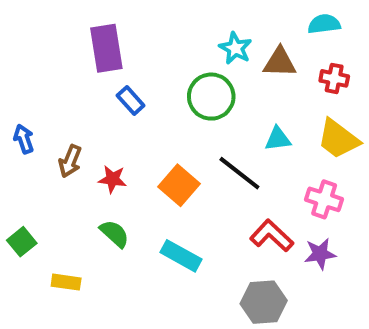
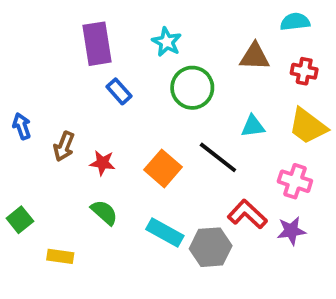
cyan star: (235, 48) -> (167, 42), moved
gray hexagon: (264, 302) -> (211, 247), moved

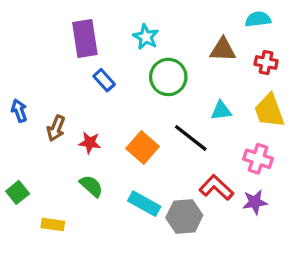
yellow trapezoid: (308, 126) -> (269, 111), turned 33

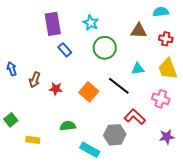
green semicircle: (91, 186) -> (68, 126), moved, turned -49
purple star: (255, 202) -> (167, 137), moved
cyan rectangle: (144, 204) -> (90, 150), moved

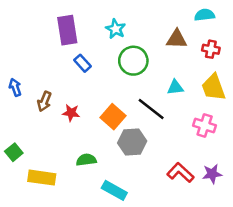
red L-shape: (135, 117) -> (180, 173), moved
gray hexagon: (115, 135) -> (132, 142), moved
yellow rectangle: (33, 140) -> (42, 178), size x1.5

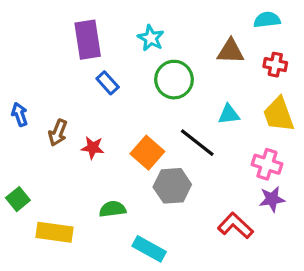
purple star: (212, 174) -> (272, 199), moved

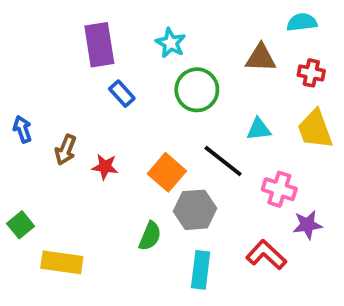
pink cross: (267, 164) -> (279, 189), moved
green semicircle: (113, 209) -> (150, 236), moved, turned 120
cyan rectangle: (149, 249) -> (201, 270), moved, turned 68

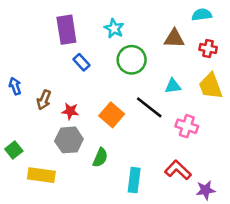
gray hexagon: (195, 210) -> (69, 140), moved
purple star: (307, 225) -> (206, 190), moved

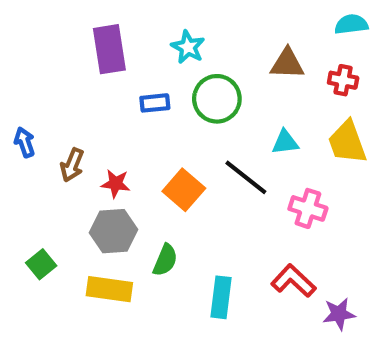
cyan semicircle: (202, 15) -> (351, 24), moved
blue rectangle: (81, 62) -> (155, 103), moved, turned -54
green square: (14, 150) -> (41, 264), moved
yellow rectangle: (41, 175) -> (109, 289), moved

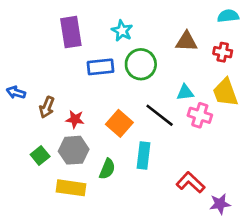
blue rectangle: (155, 103) -> (101, 67), size x1.4
blue arrow: (25, 142) -> (16, 92), turned -54
pink cross: (308, 208) -> (200, 115), moved
green square: (41, 264) -> (40, 156), moved
cyan rectangle: (221, 297) -> (143, 156), moved

